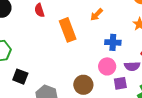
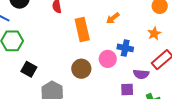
pink circle: (107, 66) -> (108, 59), moved
brown circle: (83, 85) -> (81, 69), moved

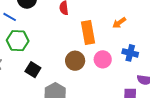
pink circle: (108, 59) -> (103, 59), moved
brown circle: (81, 69) -> (75, 61), moved

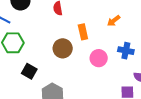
orange rectangle: (88, 32) -> (83, 32), size x0.7
brown circle: (75, 61) -> (63, 48), moved

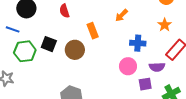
pink circle: (99, 58) -> (128, 66), moved
black square: (29, 71) -> (49, 44), moved

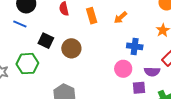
blue line: (13, 29) -> (20, 24), moved
orange rectangle: (93, 31) -> (92, 16), moved
green hexagon: (25, 51) -> (27, 64), moved

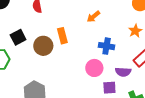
orange rectangle: (92, 16) -> (62, 36), moved
black square: (46, 41) -> (18, 37), turned 35

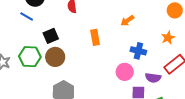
brown circle: (43, 46) -> (55, 57), moved

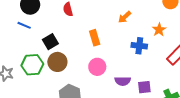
orange star: (168, 38) -> (159, 30), moved
pink circle: (125, 72) -> (97, 67), moved
purple semicircle: (153, 78) -> (123, 81), moved

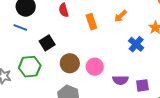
orange rectangle: (95, 38) -> (91, 22), moved
blue cross: (139, 46) -> (136, 44), turned 35
brown circle: (57, 62) -> (70, 63), moved

